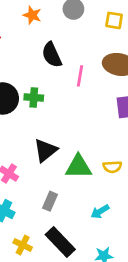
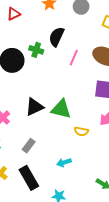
black semicircle: (52, 55) -> (57, 37), turned 36
green cross: (34, 98) -> (36, 50), moved
green triangle: (78, 167) -> (61, 109), moved

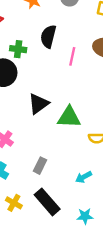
green cross: (36, 50) -> (18, 49), moved
black triangle: (34, 107) -> (38, 104), moved

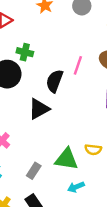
black semicircle: (48, 36) -> (54, 81), moved
green triangle: (69, 117) -> (66, 159), moved

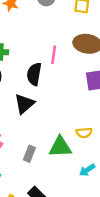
gray rectangle: (34, 171) -> (29, 154), moved
cyan arrow: (76, 187) -> (87, 170), moved

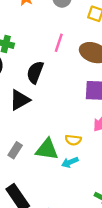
pink line: (54, 55) -> (59, 43), moved
cyan arrow: (87, 170) -> (70, 162), moved

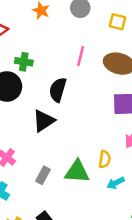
yellow semicircle: (73, 140) -> (105, 159), turned -84
cyan arrow: (70, 162) -> (116, 183), moved

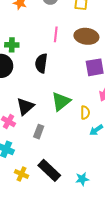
black triangle: (44, 121) -> (25, 106), moved
green triangle: (77, 172) -> (61, 101), moved, turned -35

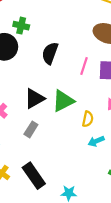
pink line: (56, 34) -> (84, 66), moved
black triangle: (25, 106) -> (34, 99), moved

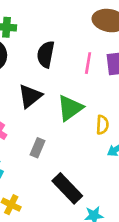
black triangle: (34, 99) -> (30, 96), moved
black rectangle: (34, 176) -> (67, 188), moved

